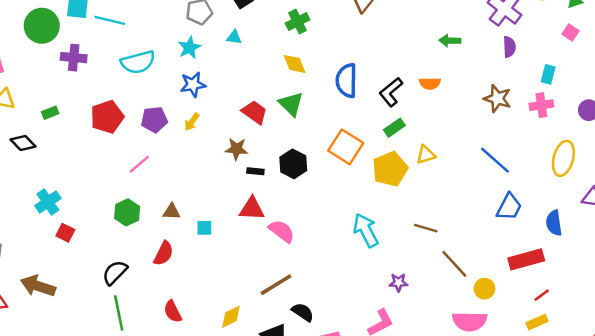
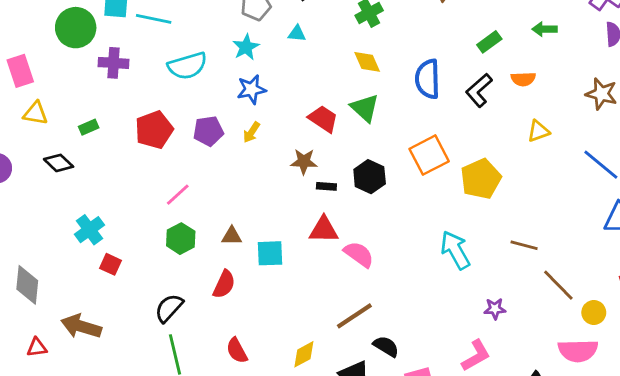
green rectangle: (394, 128) -> (489, 42), moved
orange square: (346, 147) -> (429, 155), turned 32
yellow triangle: (426, 155) -> (538, 131), moved
pink line: (139, 164) -> (178, 195), moved
cyan square: (204, 228) -> (270, 253), size x1.5

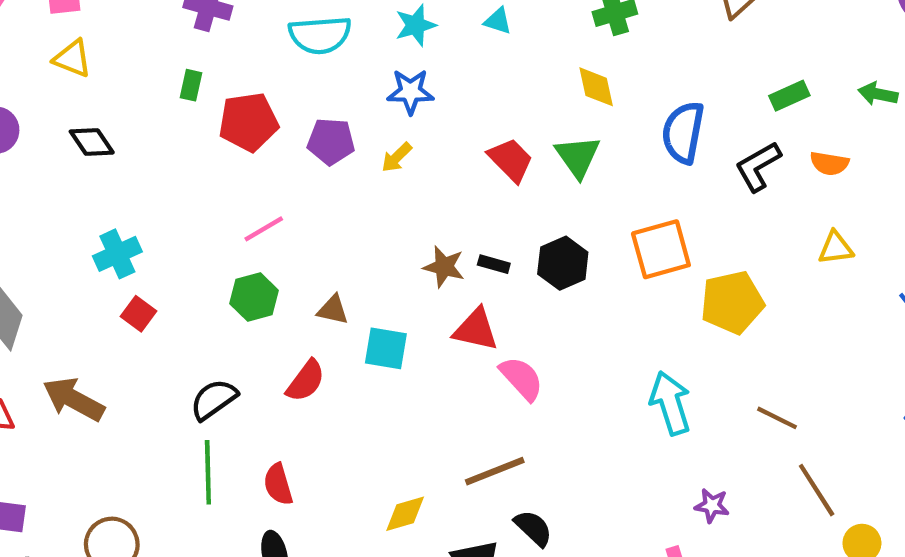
green rectangle: (89, 127) -> (191, 85), moved, turned -66
brown star: (304, 162) -> (444, 267), moved
red semicircle: (237, 351) -> (278, 484), moved

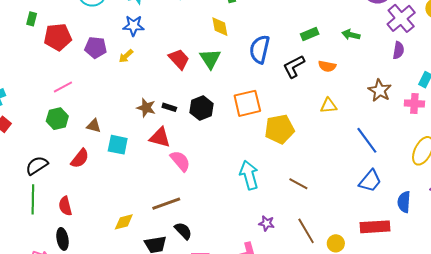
brown line: (817, 490) -> (306, 231), moved

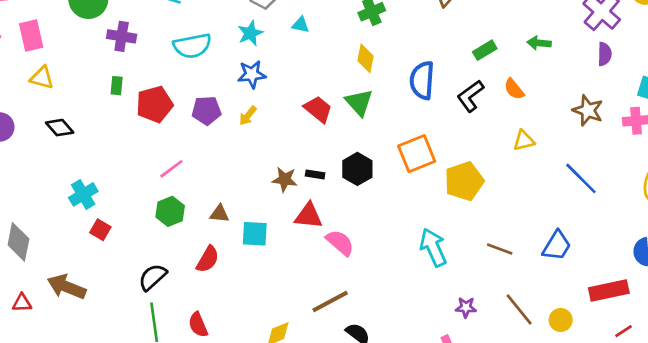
yellow diamond: (220, 27) -> (365, 58), turned 30
orange semicircle: (327, 66) -> (514, 89), turned 48
blue trapezoid: (370, 181) -> (557, 246), moved

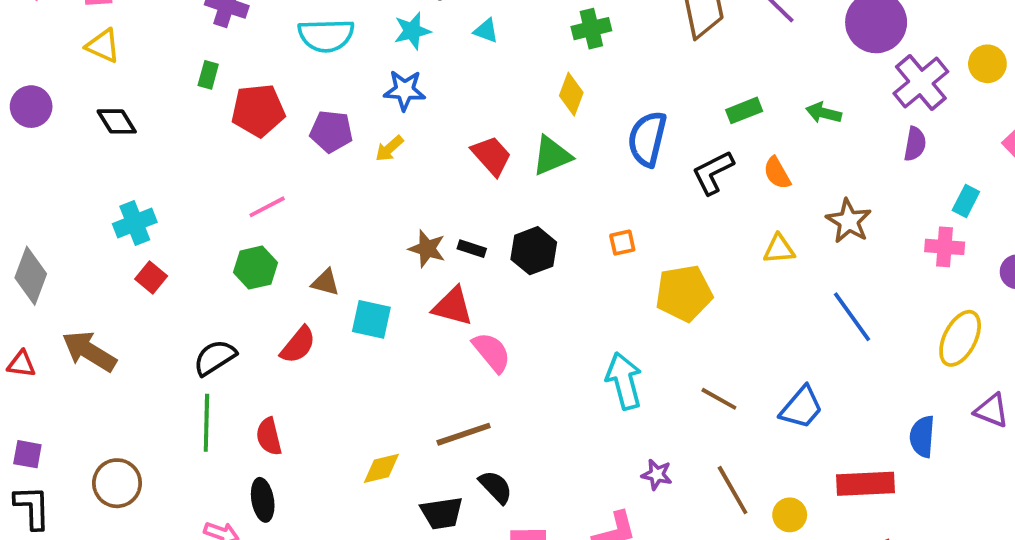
green triangle: (359, 102) -> (552, 156), turned 40
brown star: (588, 110) -> (849, 221), moved
orange square: (417, 154) -> (622, 243), size x0.5

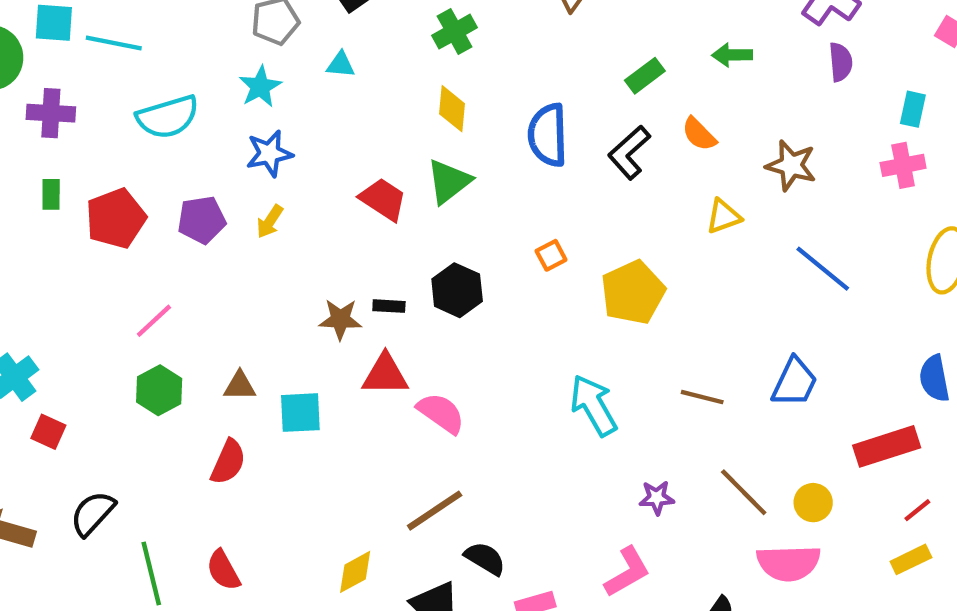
black semicircle: (215, 358) -> (93, 513), moved

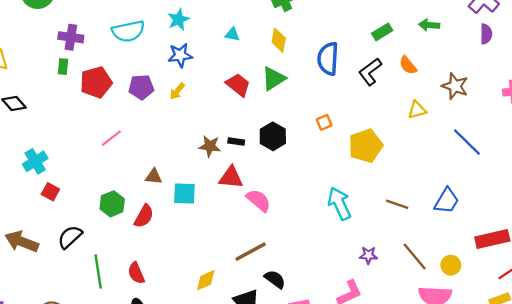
cyan triangle: (341, 65) -> (232, 34), moved
purple cross: (51, 113) -> (71, 37), moved
green hexagon: (159, 390) -> (112, 204), moved

